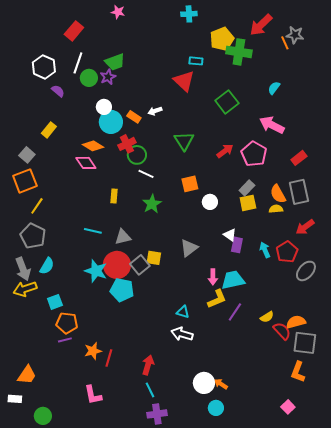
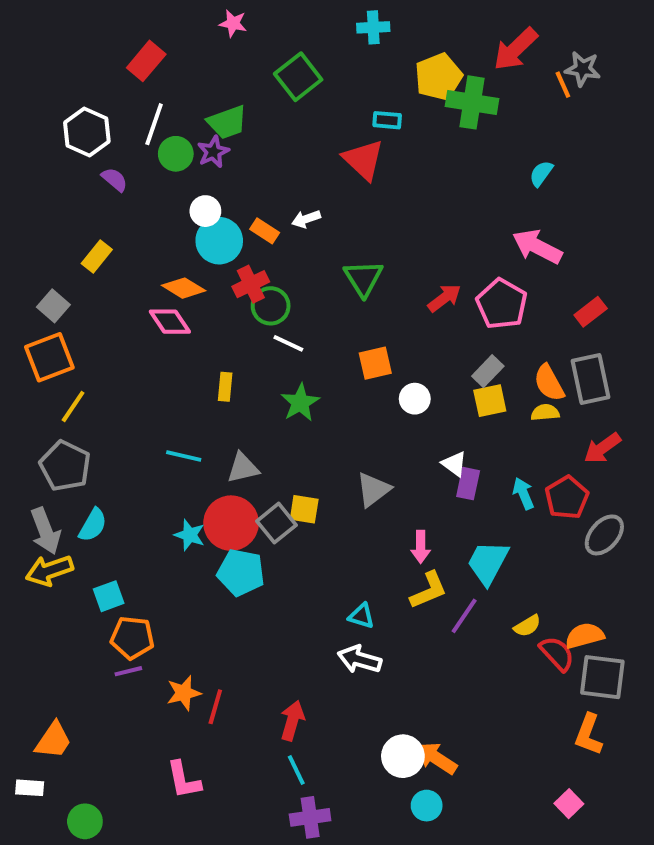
green square: (227, 102) -> (298, 77), moved
cyan star: (96, 271) -> (190, 535), size x0.7
cyan trapezoid: (233, 280) -> (488, 563), moved, turned -50
orange arrow: (221, 384) -> (436, 758), size x1.5

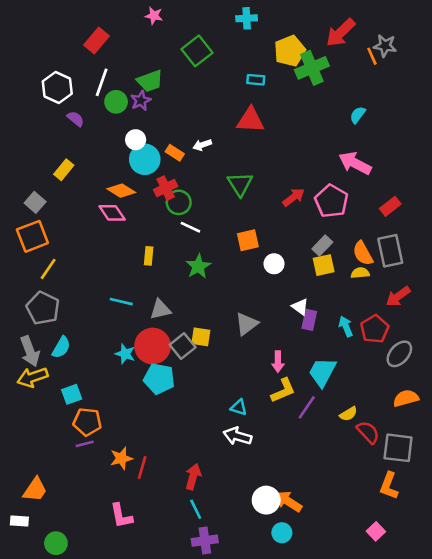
green cross: (472, 102) -> (312, 68), turned -32
red triangle: (363, 160) -> (251, 120), moved, turned -40
orange semicircle: (585, 636) -> (406, 398), moved

